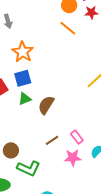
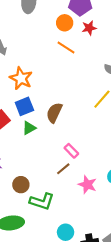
brown semicircle: (46, 105) -> (54, 113), moved
pink rectangle: (77, 137) -> (71, 151), moved
pink star: (73, 158) -> (87, 185), turned 30

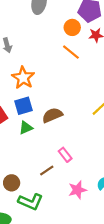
brown semicircle: (54, 113) -> (52, 115), turned 36
brown line: (63, 169) -> (47, 171), moved
pink star: (87, 185) -> (77, 190), turned 30

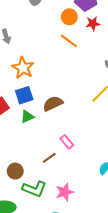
pink star: (77, 190) -> (65, 192), moved

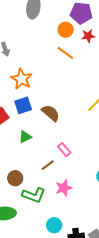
brown semicircle: (53, 103) -> (51, 113), turned 66
green triangle: (27, 117) -> (25, 137), moved
pink star: (65, 192) -> (64, 188), moved

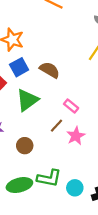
green triangle: (25, 137) -> (27, 100), size x1.6
pink star: (64, 188) -> (76, 136), moved
green L-shape: (34, 195) -> (49, 178), moved

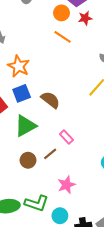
pink star: (76, 136) -> (66, 185), moved
brown circle: (25, 146) -> (28, 160), moved

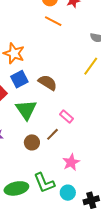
green triangle: (25, 126) -> (26, 110), turned -30
green L-shape: (37, 203) -> (44, 183), turned 55

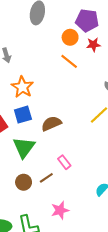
brown semicircle: (48, 83) -> (51, 124), turned -66

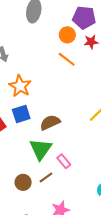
green triangle: (24, 147) -> (41, 149), moved

